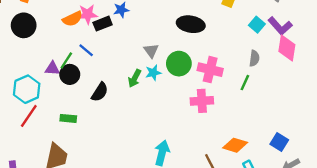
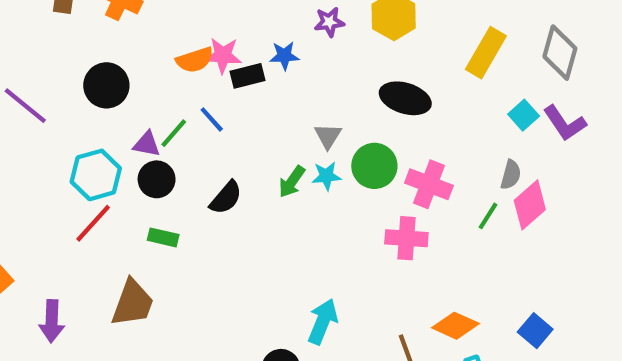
black circle: (24, 25) -> (106, 85), moved
pink diamond: (287, 48) -> (530, 205), moved, turned 32
black circle: (70, 74) -> (157, 179), moved

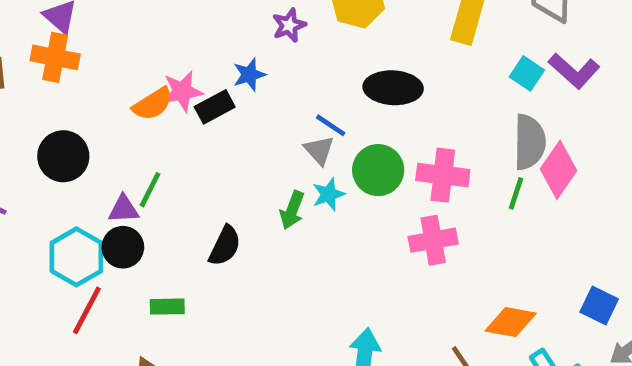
blue line: (212, 119) -> (331, 125), moved
gray semicircle: (511, 175) -> (529, 142), size x1.6
black circle: (157, 179) -> (123, 247), moved

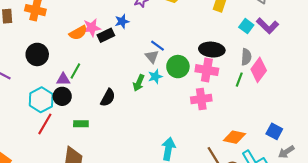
black ellipse: (393, 88) -> (212, 50), moved
gray semicircle: (529, 142) -> (246, 57), size x0.7

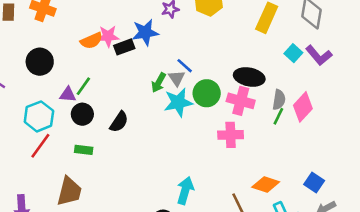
blue star: (122, 21) -> (145, 32), size x1.5
gray semicircle: (246, 57) -> (279, 100), moved
cyan star: (155, 77) -> (178, 102), size x1.6
green arrow: (139, 83) -> (159, 83), moved
black circle: (62, 96) -> (82, 114), moved

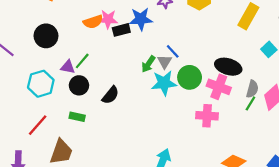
red line: (40, 146) -> (38, 125), moved

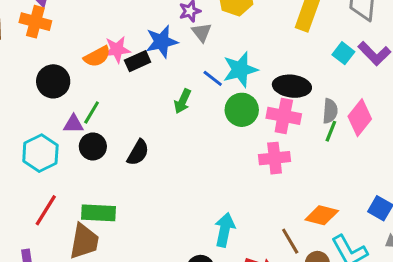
black circle: (46, 36) -> (53, 81), moved
gray triangle: (165, 62) -> (202, 32), moved
cyan star: (164, 83) -> (240, 70), moved
green rectangle: (77, 117) -> (99, 213), moved, size x1.5

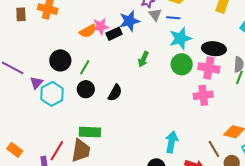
blue line: (213, 78) -> (173, 18), moved, turned -32
black circle: (53, 81) -> (60, 60), moved
purple triangle: (73, 124) -> (36, 83), moved, turned -48
red line: (46, 210) -> (57, 151), moved

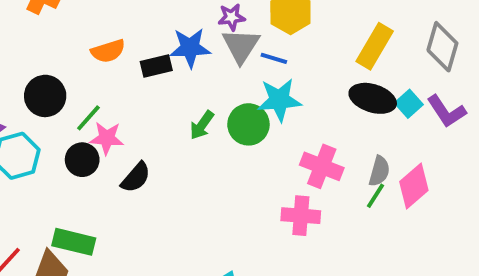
gray triangle: (155, 15) -> (241, 46), size x1.5
pink star: (101, 26) -> (107, 138), moved
black ellipse: (214, 49) -> (373, 98), moved
green circle: (182, 64) -> (248, 124), moved

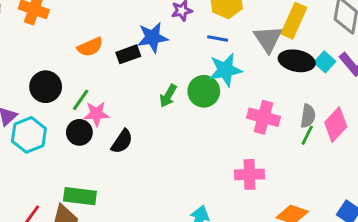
gray triangle: (241, 46) -> (268, 39), moved
pink cross: (301, 216) -> (249, 174), moved

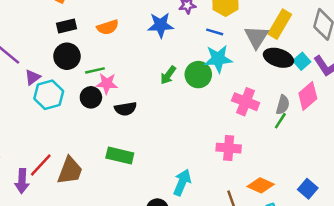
black rectangle: (128, 54) -> (66, 26), moved
green line: (81, 100) -> (95, 70), turned 36
pink diamond: (336, 124) -> (308, 96), moved
black semicircle: (122, 141) -> (126, 109), turned 40
green rectangle: (80, 196) -> (120, 156), moved

